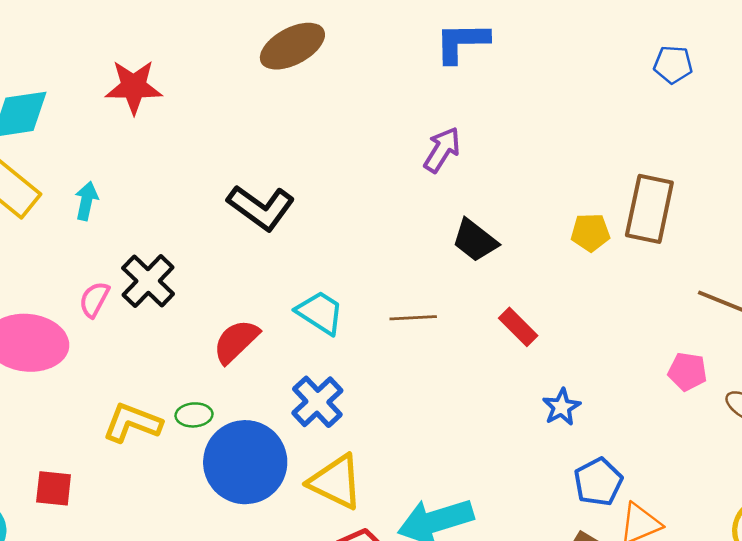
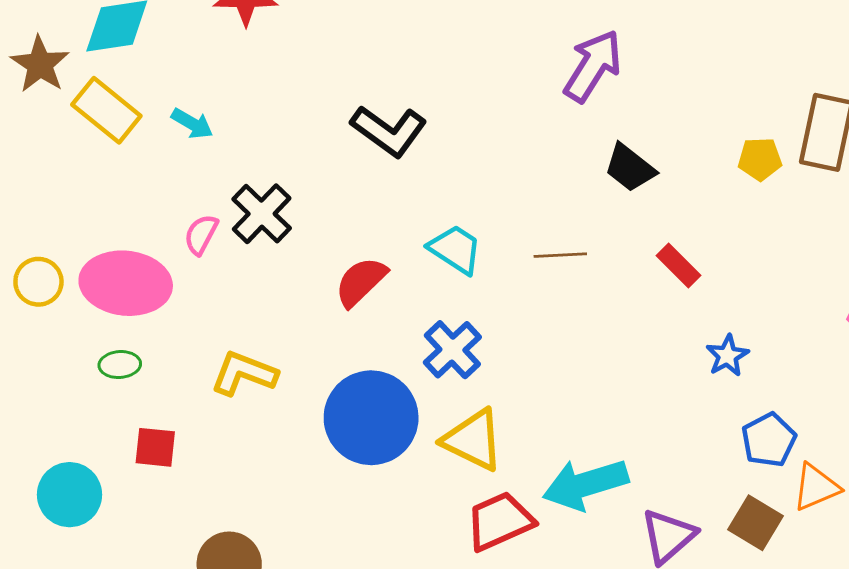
purple arrow: (442, 150) -> (593, 66), size x1.4
cyan arrow: (86, 201) -> (192, 124), turned 108
green ellipse: (194, 415) -> (120, 365), moved

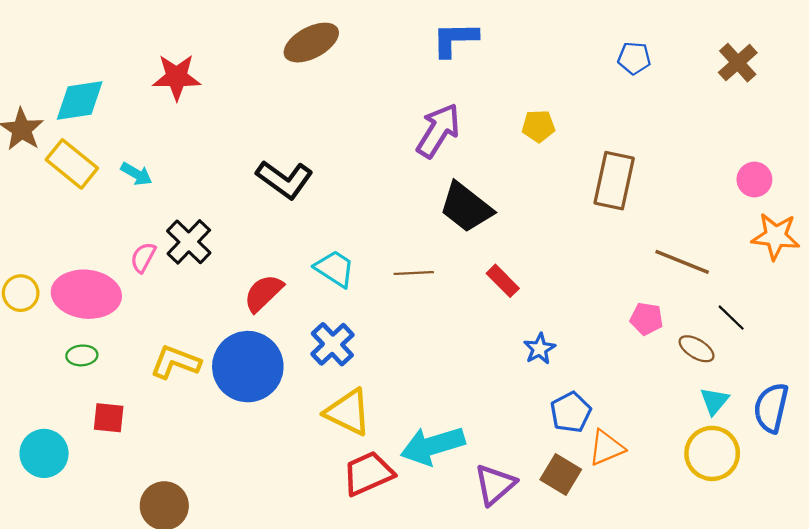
yellow pentagon: (760, 159) -> (538, 126), moved
black trapezoid: (630, 168) -> (466, 207), size x1.4
blue circle: (371, 418) -> (248, 367), moved

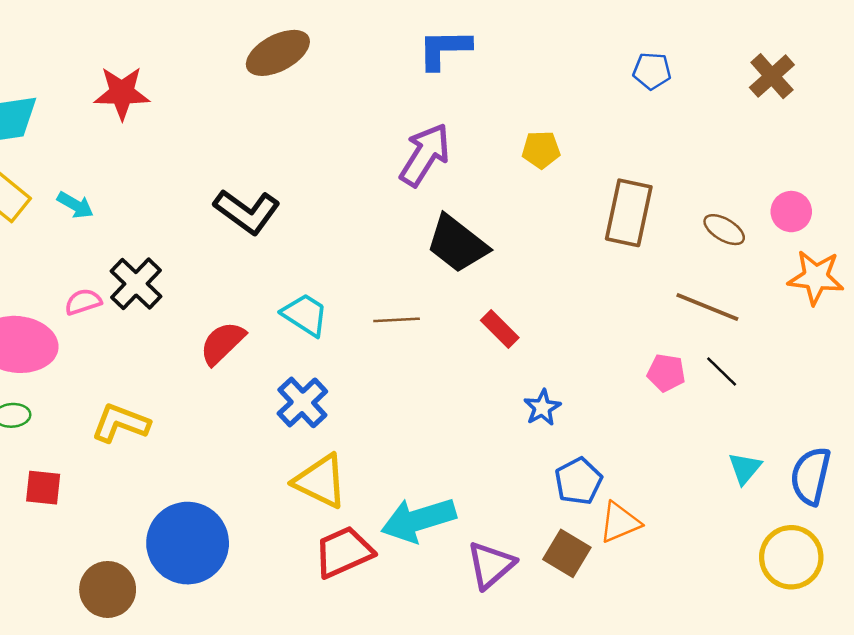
pink semicircle: (143, 257) -> (83, 302), turned 44
black line: (731, 318) -> (722, 371), moved
brown ellipse: (697, 349) -> (724, 230), moved
blue circle: (248, 367) -> (188, 543), moved
yellow circle: (712, 453) -> (791, 557), moved

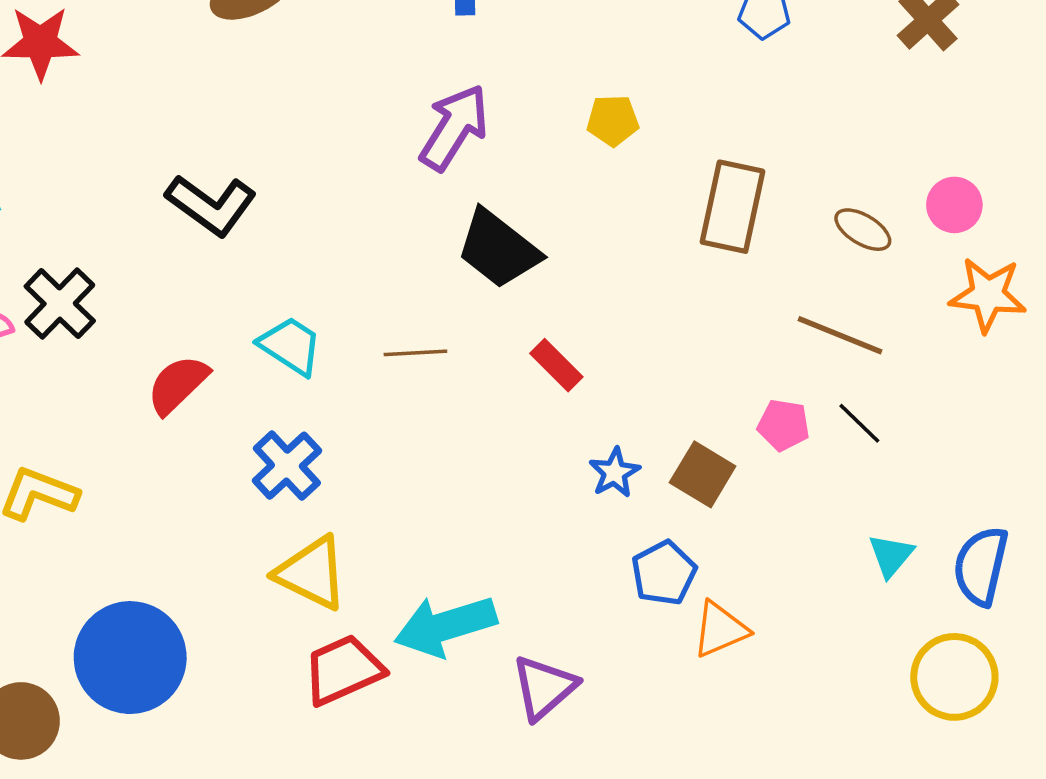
brown square: (567, 553) -> (703, 474), moved

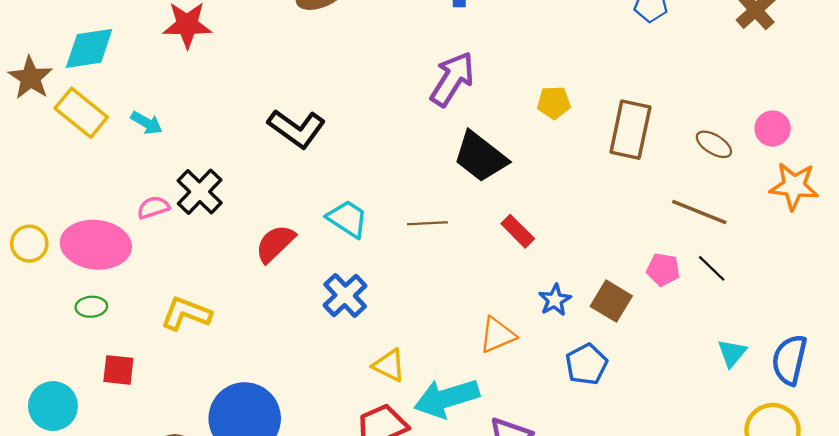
yellow pentagon: (613, 120) -> (554, 103), moved
yellow triangle: (312, 573) -> (389, 365), moved, size x0.7
orange triangle: (720, 629) -> (497, 335), moved

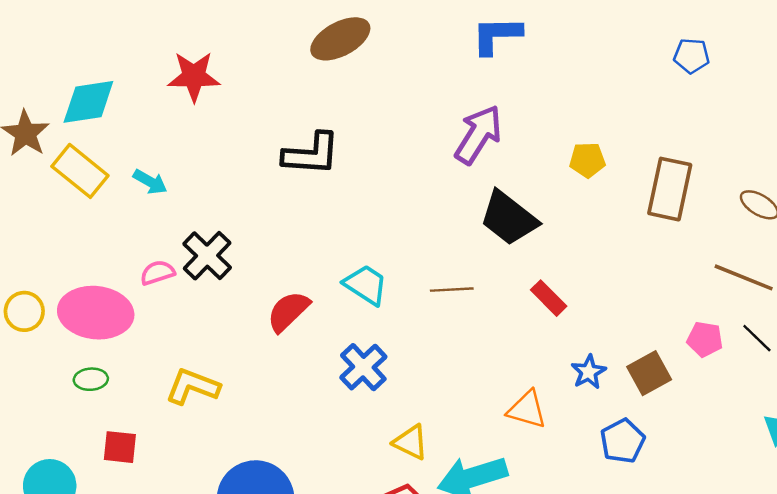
black L-shape: (297, 129) -> (311, 154), moved, turned -32
brown square: (611, 301) -> (649, 373), turned 30
orange triangle: (497, 335) -> (527, 409), turned 39

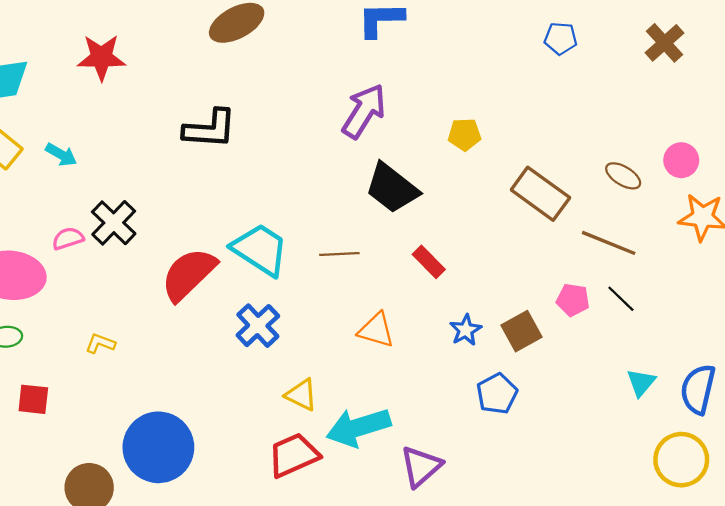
brown rectangle: (670, 189) -> (540, 194), moved, turned -66
cyan trapezoid: (366, 285) -> (260, 250), size x1.4
red semicircle: (288, 311) -> (189, 274), size x1.4
yellow L-shape: (193, 386) -> (100, 343), size x0.6
orange triangle: (527, 409) -> (376, 330), moved

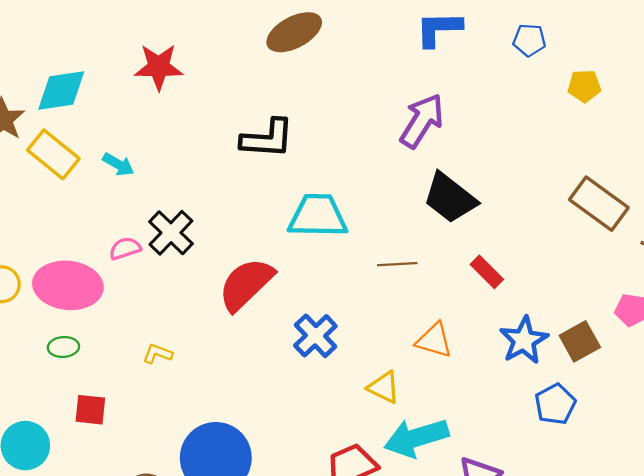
blue pentagon: (561, 38) -> (529, 40), moved
yellow pentagon: (465, 135) -> (584, 86), moved
cyan trapezoid: (260, 250) -> (318, 216), moved, turned -32
blue star: (466, 330) -> (524, 340), size x1.5
yellow triangle: (301, 395) -> (384, 387), moved

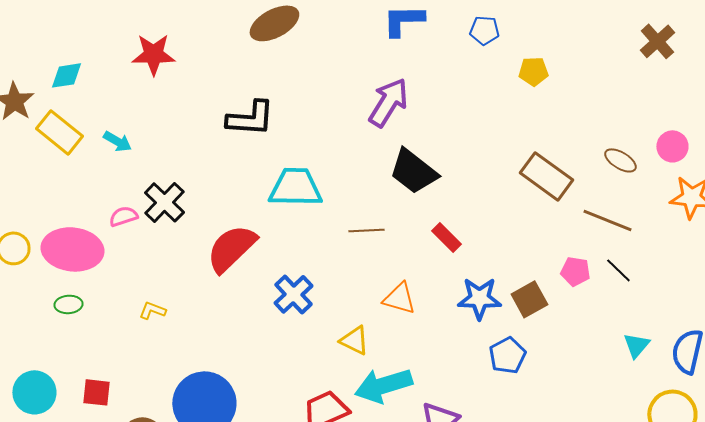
cyan diamond: (61, 90) -> (66, 75), size x0.7
blue star: (524, 340) -> (479, 298), turned 30
red square: (90, 410) -> (96, 392), moved

